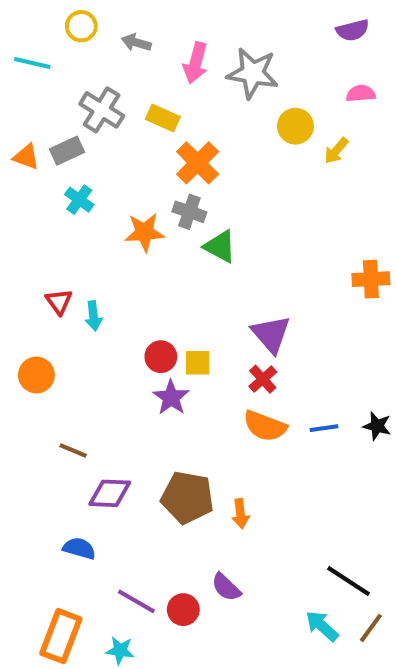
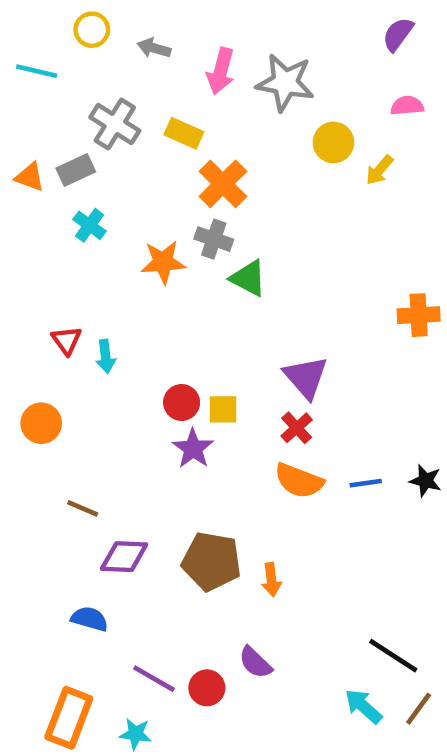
purple semicircle: (353, 30) -> (398, 34), turned 140

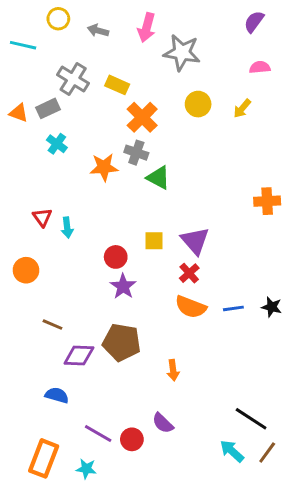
pink arrow: (221, 71) -> (147, 28), moved
yellow circle: (333, 142) -> (198, 104), moved
yellow square: (223, 409) -> (154, 241), moved
brown pentagon: (211, 561) -> (122, 342), moved

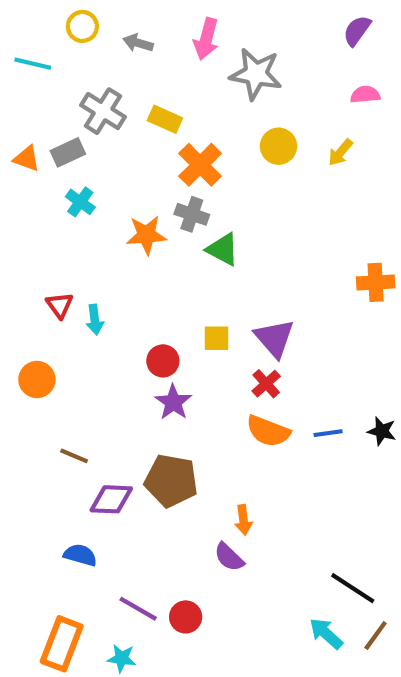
purple semicircle: (163, 423) -> (229, 557), moved

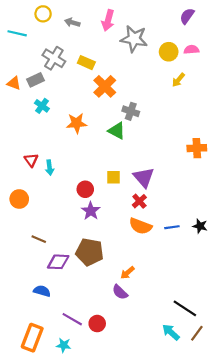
yellow circle: (279, 146) -> (169, 52), moved
gray cross: (192, 214) -> (131, 111), moved
orange arrow: (243, 520) -> (128, 273), turned 56

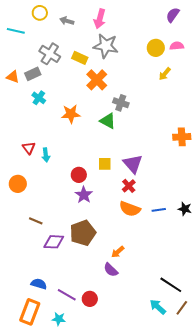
gray star: (134, 39) -> (106, 46), moved
brown pentagon: (90, 252) -> (83, 233), turned -30
blue semicircle: (42, 291) -> (39, 284), moved

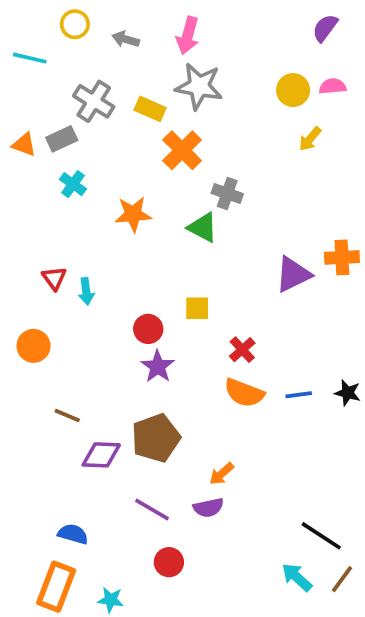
purple triangle: (133, 164) -> (293, 274), moved, turned 45
purple semicircle: (111, 270) -> (208, 508), turned -56
purple line: (67, 295) -> (152, 509), moved

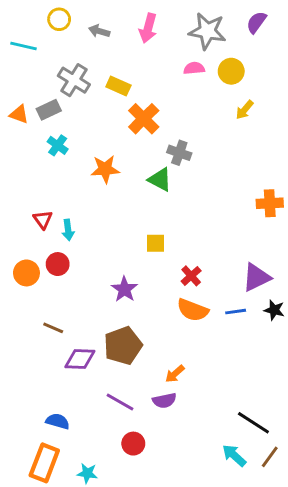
gray star: (199, 86) -> (207, 31), moved
pink semicircle: (333, 86) -> (194, 68), moved
purple triangle: (293, 274) -> (256, 277), moved
red circle: (148, 329) -> (58, 264), moved

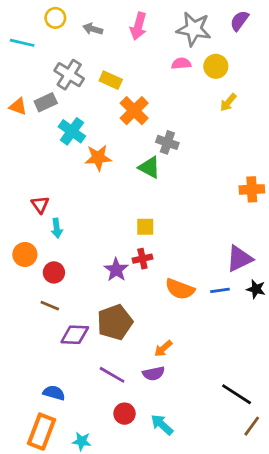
cyan cross: (58, 145) -> (72, 131), moved, size x1.4
cyan arrow: (68, 230) -> (57, 228), moved
red circle: (58, 264) -> (54, 272), moved
red cross: (191, 276) -> (142, 259), moved, turned 30
cyan arrow: (234, 455) -> (162, 425), moved

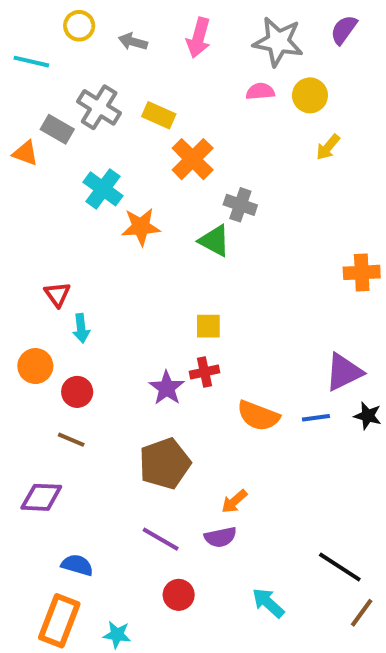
gray rectangle: (46, 102) -> (57, 129), moved, turned 55
purple diamond: (75, 335) -> (41, 497), moved
cyan arrow: (162, 425) -> (268, 603), moved

